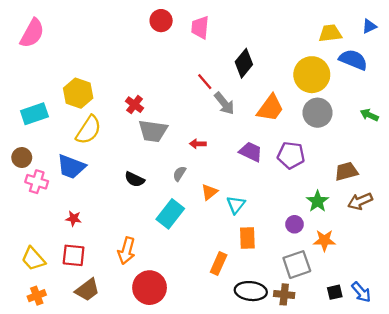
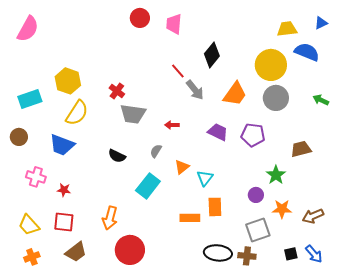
pink cross: (37, 182) -> (36, 177), moved
brown arrow: (360, 201) -> (313, 216), moved
orange rectangle: (219, 263) -> (190, 218), moved, turned 66

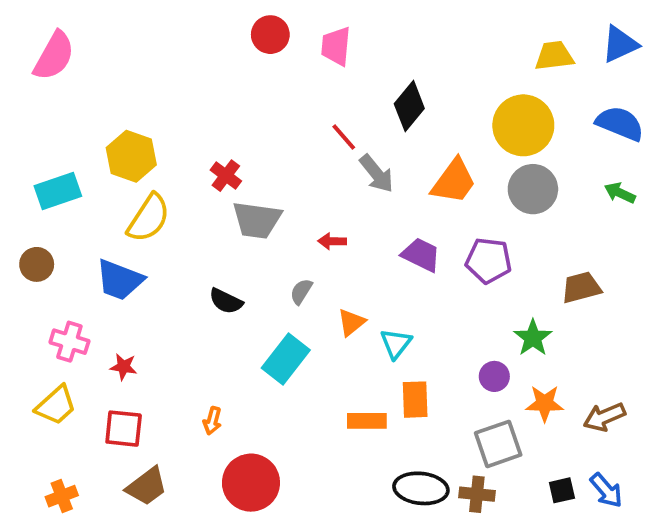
blue triangle: (321, 23) -> (620, 44), size x1.5
blue semicircle: (307, 52) -> (620, 123), moved
orange arrow: (110, 218) -> (212, 421), size x0.6
yellow trapezoid: (29, 225) -> (56, 405), moved, turned -90

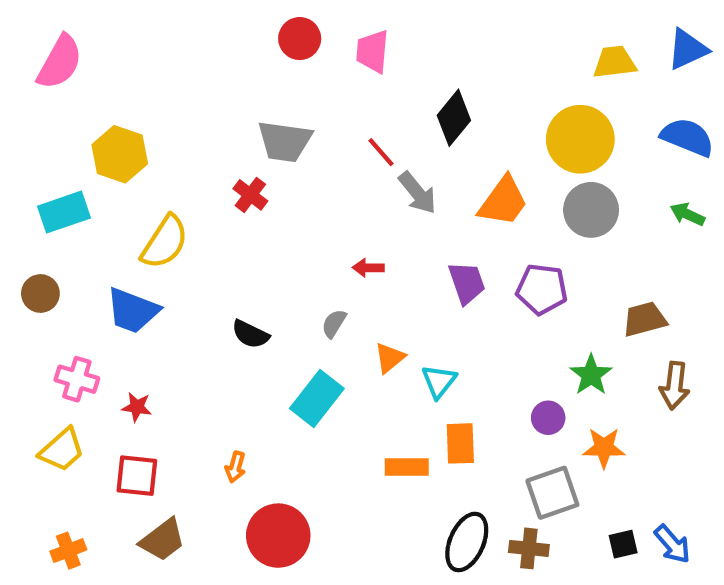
yellow hexagon: (131, 156) -> (120, 154), moved
gray trapezoid: (257, 220) -> (285, 141), moved
purple trapezoid: (421, 255) -> (467, 283), turned 45
brown arrow: (604, 417) -> (675, 386), moved, turned -60
black ellipse: (421, 488) -> (467, 542), turned -72

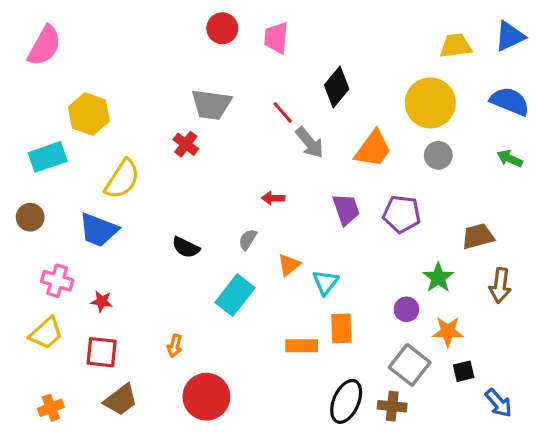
gray circle: (591, 210) -> (438, 155), size x0.7
gray square: (552, 493) -> (410, 365), turned -33
black square: (623, 544) -> (464, 371), moved

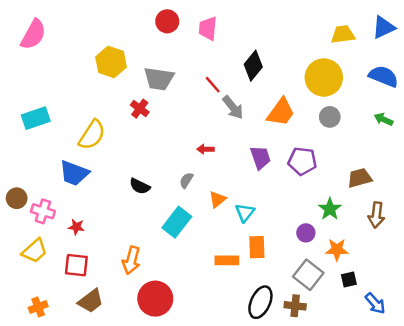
yellow hexagon: (89, 114) -> (111, 62), moved
brown circle: (30, 217) -> (17, 198), moved
orange arrow: (175, 346) -> (131, 260), size x1.6

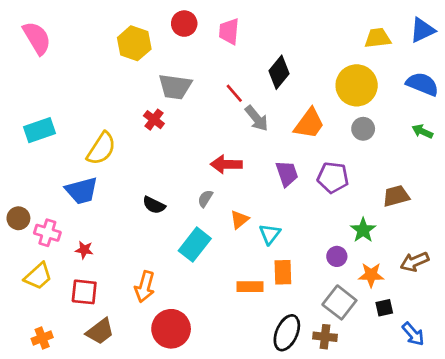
pink semicircle: (33, 34) -> (37, 38), turned -60
yellow hexagon: (111, 62) -> (134, 43), moved
red arrow: (205, 149) -> (226, 164), size x1.6
blue trapezoid: (74, 173) -> (82, 191), turned -36
brown arrow: (376, 215) -> (414, 262), moved, turned 60

